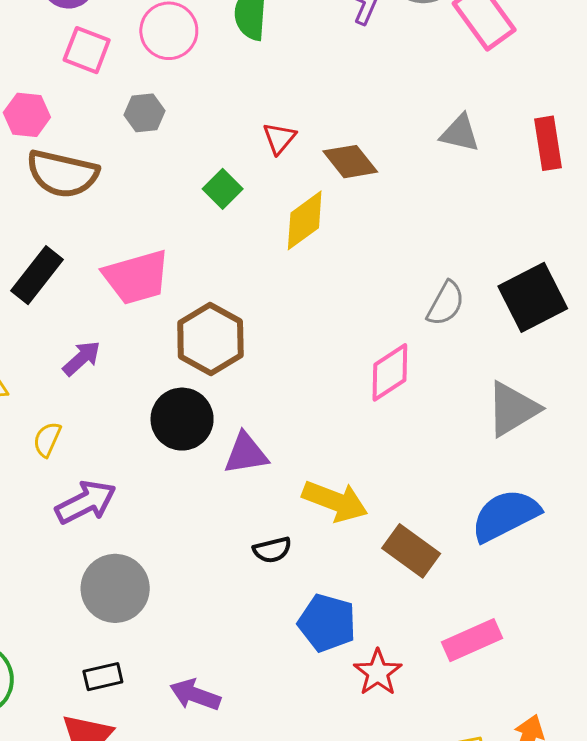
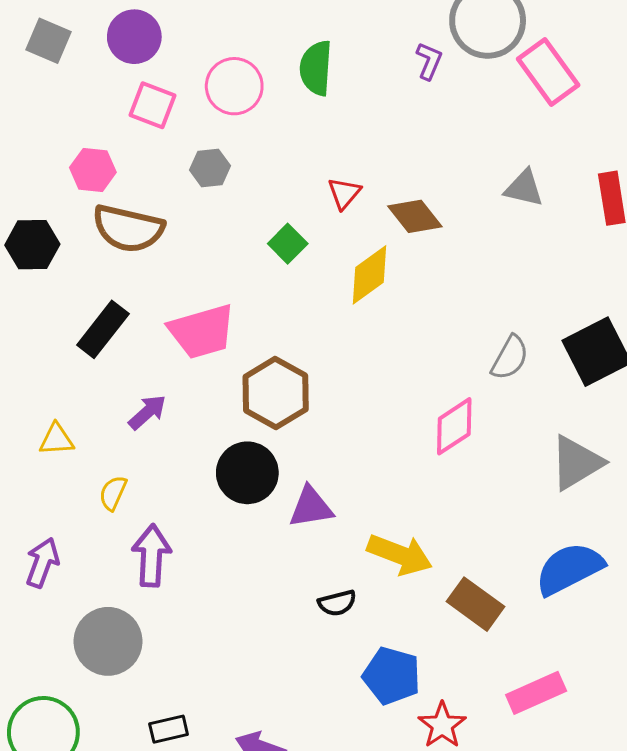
purple arrow: (86, 502) -> (151, 556), turned -60
gray circle: (115, 588) -> (108, 641), moved

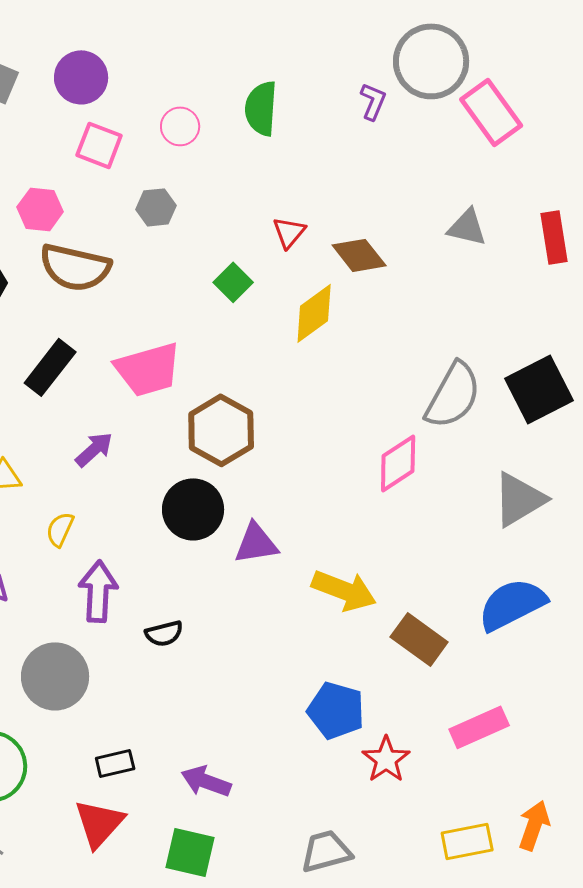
pink circle: (234, 86) -> (180, 126), size x0.7
gray semicircle: (510, 358) -> (453, 395), size x1.5
black semicircle: (337, 603) -> (164, 633), moved

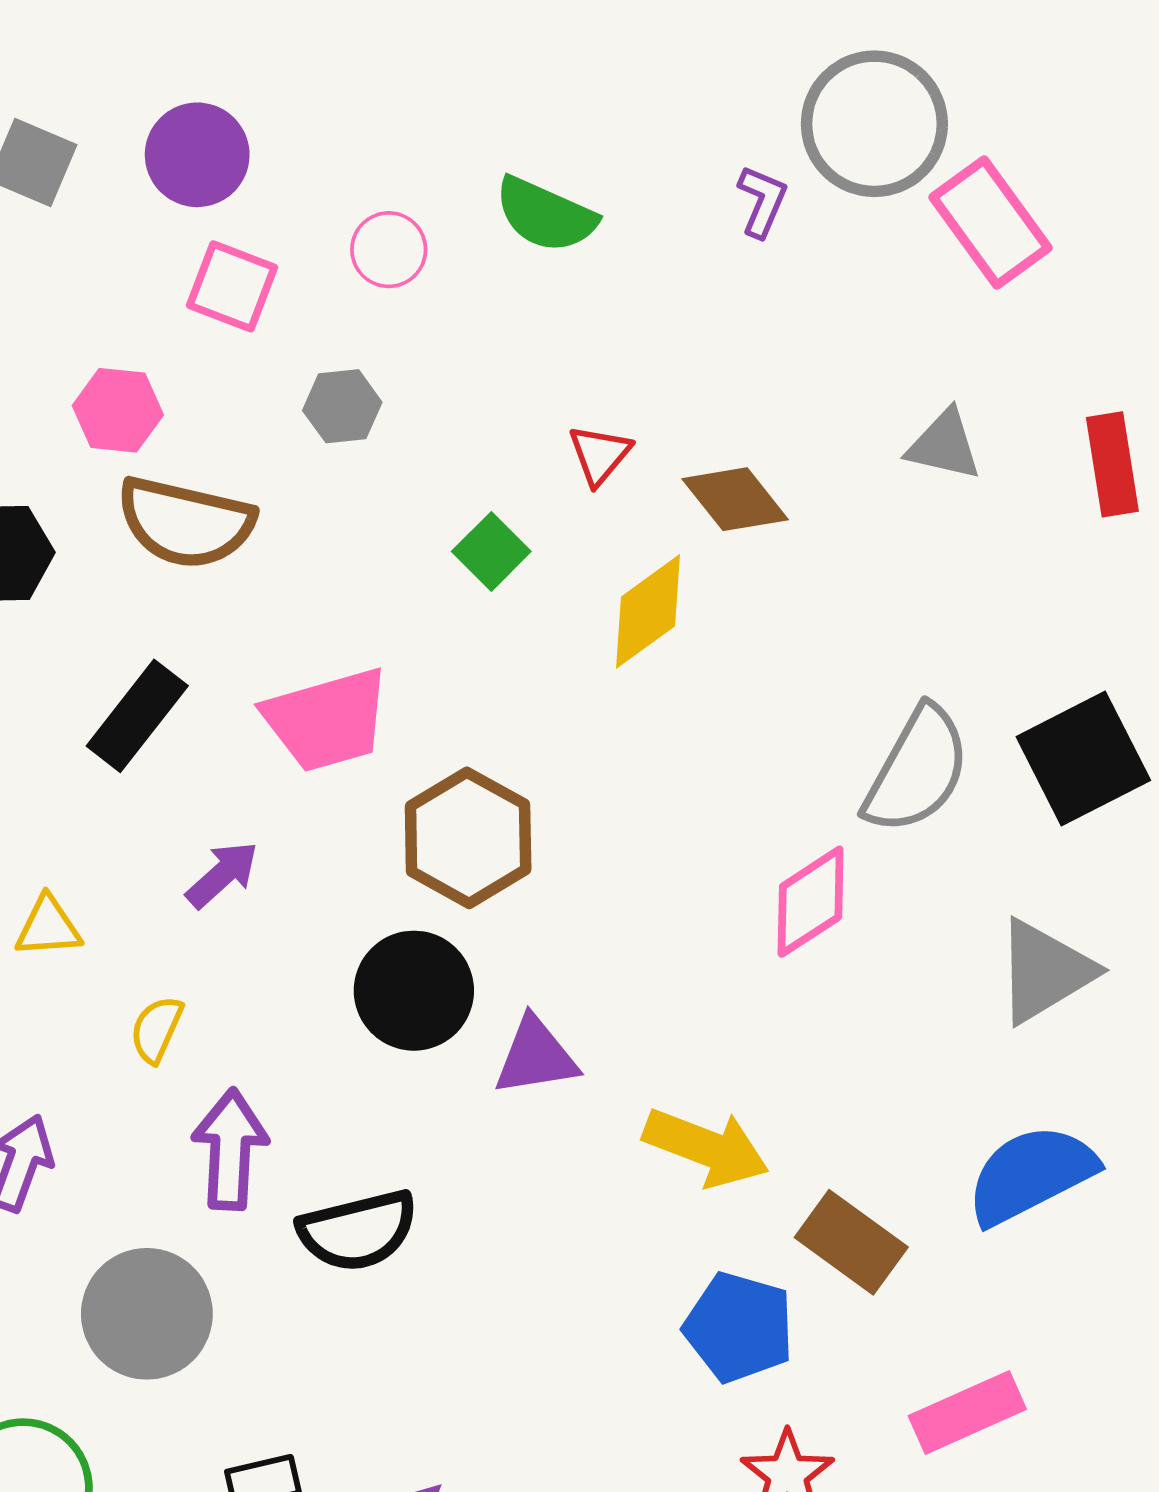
green semicircle: (261, 108) -> (545, 215), turned -70
black semicircle: (164, 633) -> (358, 1231), size x1.6
blue pentagon: (336, 710) -> (739, 1327), moved

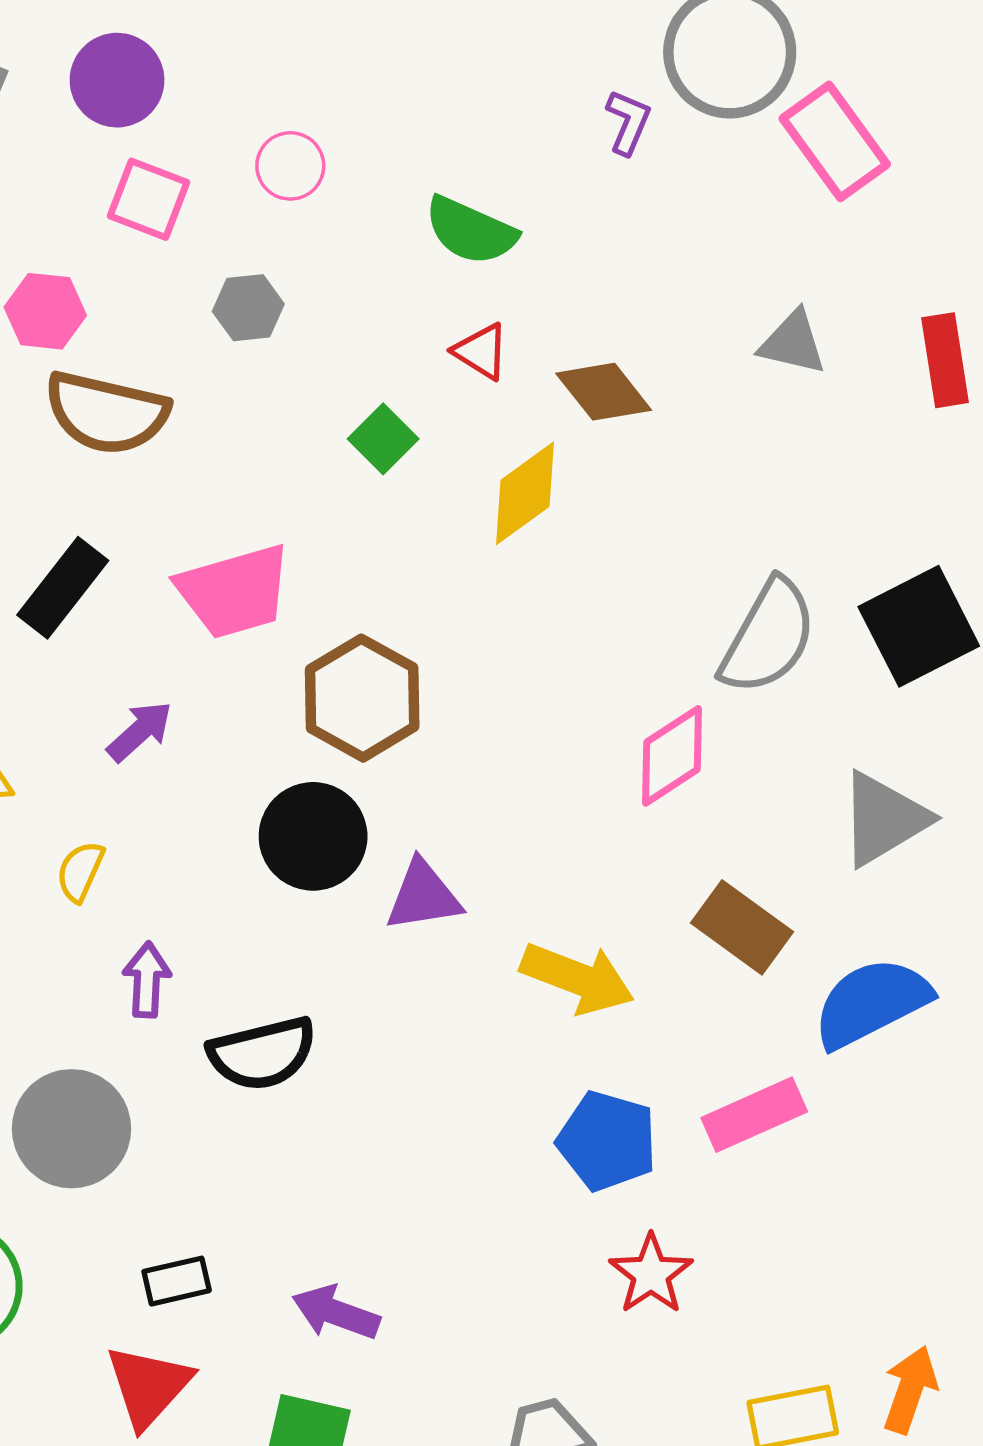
green semicircle: (545, 215) -> (471, 231), moved
red triangle: (600, 455) -> (481, 351), turned -38
purple arrow: (230, 1149) -> (147, 980), size x0.7
brown rectangle: (851, 1242) -> (742, 927), moved
pink rectangle: (967, 1412) -> (754, 1115), moved

